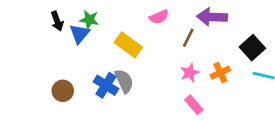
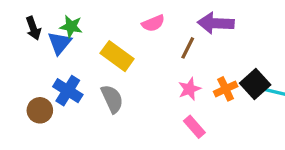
black square: (252, 48) -> (255, 84), moved
blue cross: (106, 85) -> (68, 91), moved

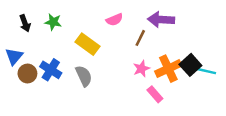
blue triangle: (60, 43) -> (14, 56), moved
orange cross: (226, 89) -> (168, 69), size x1.5
brown circle: (40, 110) -> (27, 73), moved
pink rectangle: (194, 127) -> (155, 94), moved

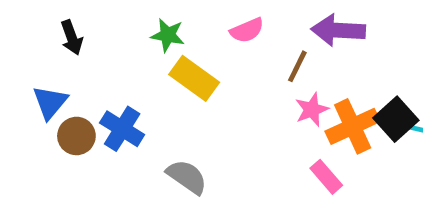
green star: (53, 22) -> (168, 35), moved
pink star: (141, 69) -> (312, 110), moved
gray semicircle: (84, 76) -> (187, 177), moved, turned -30

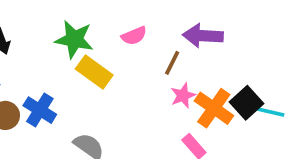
green star: (168, 35) -> (74, 39), size x1.5
orange cross: (353, 126) -> (214, 108), turned -30

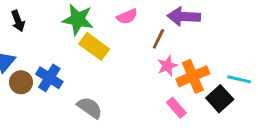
black square: (246, 103) -> (220, 99), moved
orange cross: (214, 108) -> (193, 76), turned 32

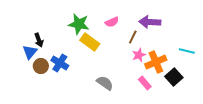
black arrow: (18, 21) -> (39, 40), moved
cyan line: (239, 79) -> (187, 51), moved
gray semicircle: (90, 108) -> (105, 83), moved

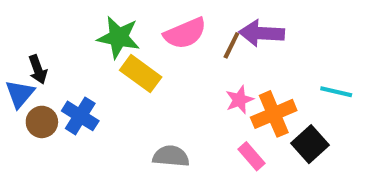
pink semicircle: (112, 22) -> (185, 33), size x1.5
brown line: (133, 37) -> (231, 45), moved
gray semicircle: (105, 83) -> (171, 156), turned -30

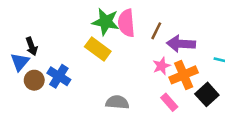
pink semicircle: (185, 33) -> (126, 23), turned 108
purple arrow: (262, 33) -> (181, 44), moved
green star: (118, 37) -> (106, 22), moved

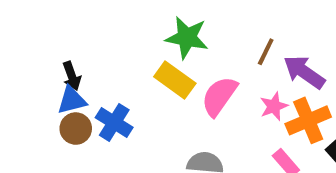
pink semicircle: (126, 23) -> (219, 96), moved, turned 40
purple arrow: (181, 44) -> (304, 72), turned 32
blue triangle: (20, 62) -> (72, 100), moved, turned 36

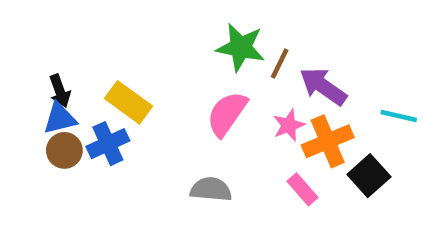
green star: (187, 38) -> (241, 47), moved
yellow rectangle: (175, 80) -> (128, 102), moved
blue cross: (114, 122) -> (108, 144), turned 33

